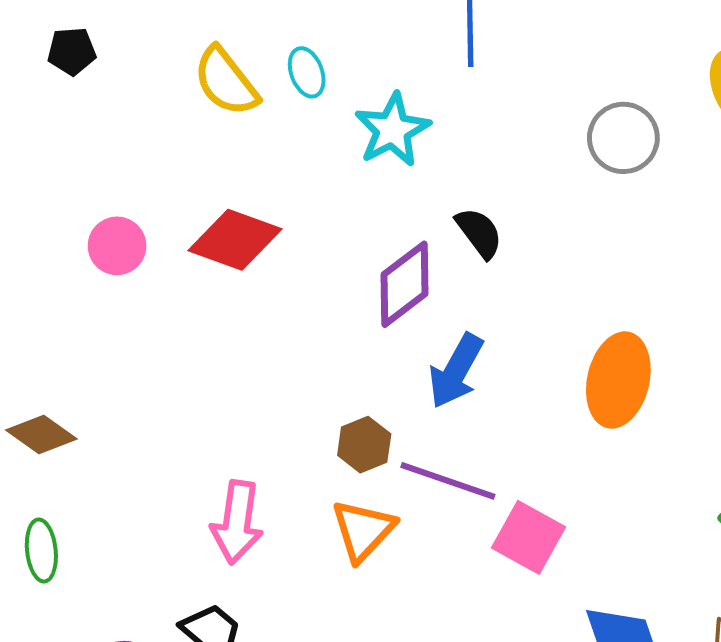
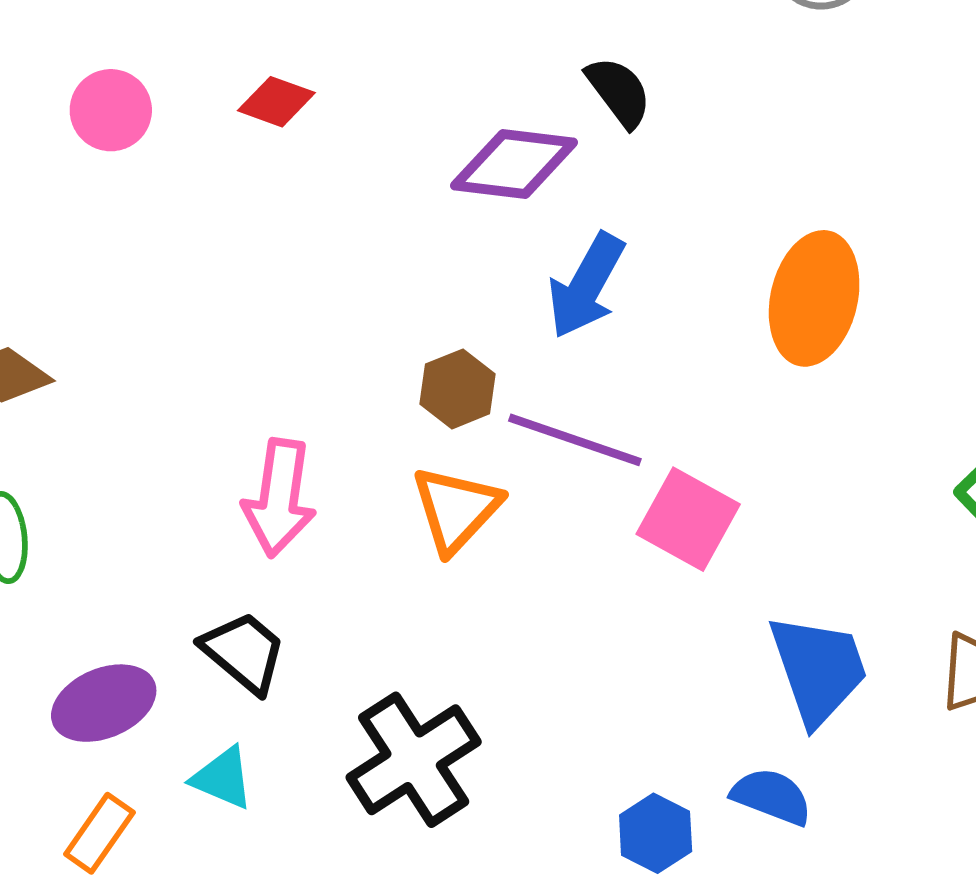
red diamond: (235, 240) -> (276, 102), size x0.6
purple diamond: (404, 284) -> (514, 164), turned 44

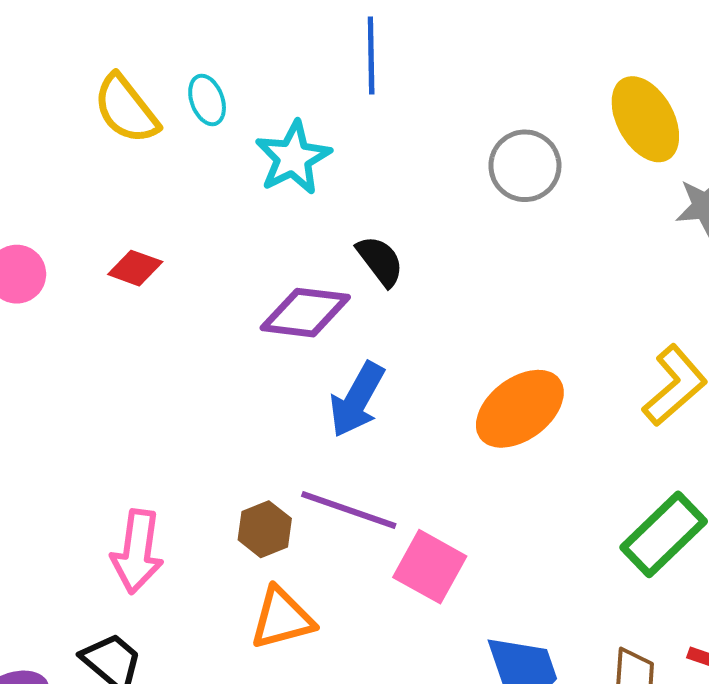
orange ellipse: (814, 298) -> (520, 409), turned 40
brown hexagon: (457, 389) -> (265, 529), moved
orange triangle: (456, 509) -> (282, 618), moved, turned 32

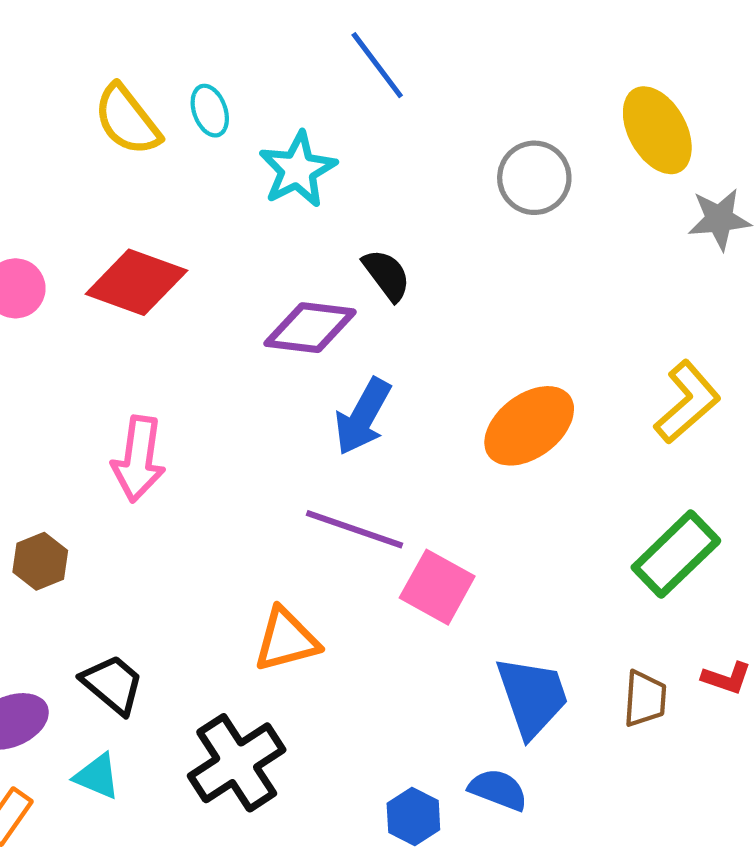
blue line: (371, 55) -> (377, 65), turned -36
red diamond: (135, 268) -> (136, 282), size x1.8
brown hexagon: (265, 529) -> (40, 561), moved
pink arrow: (137, 552) -> (138, 459), moved

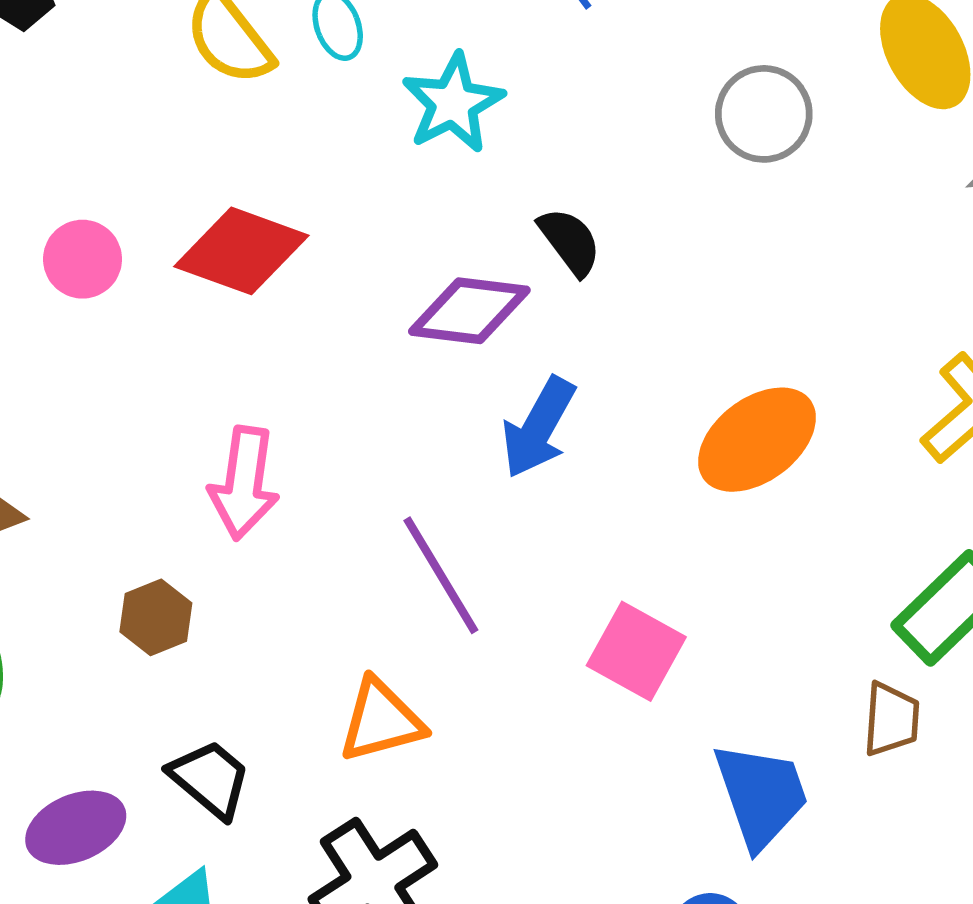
purple line: (354, 529) -> (441, 575), moved, turned 40
brown hexagon: (40, 561) -> (156, 617), moved
orange triangle: (286, 640) -> (381, 721), moved
brown trapezoid: (645, 699) -> (891, 719), moved

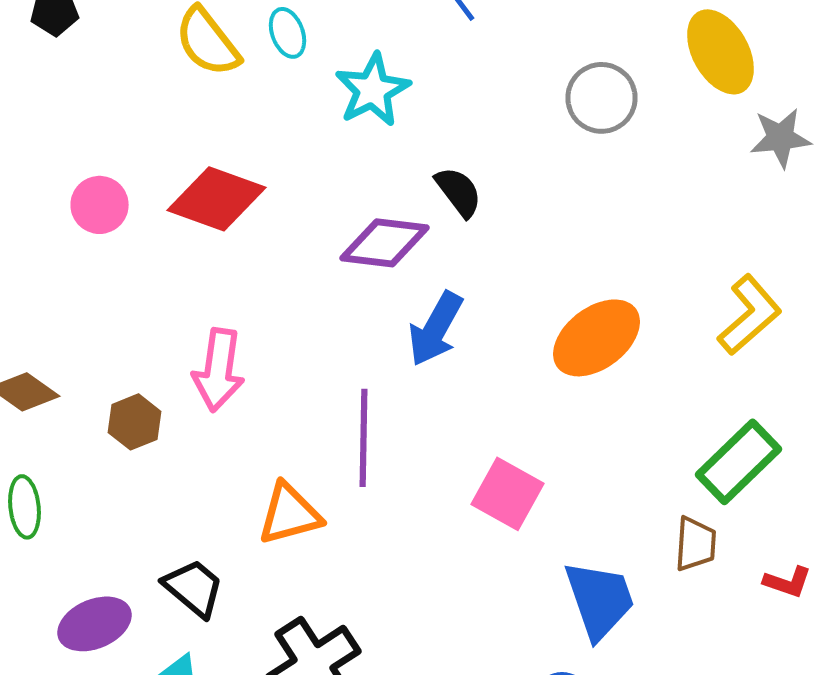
purple line: (441, 575) -> (364, 438), turned 32
brown hexagon: (156, 617) -> (134, 422), moved
orange triangle: (381, 721) -> (290, 514), moved

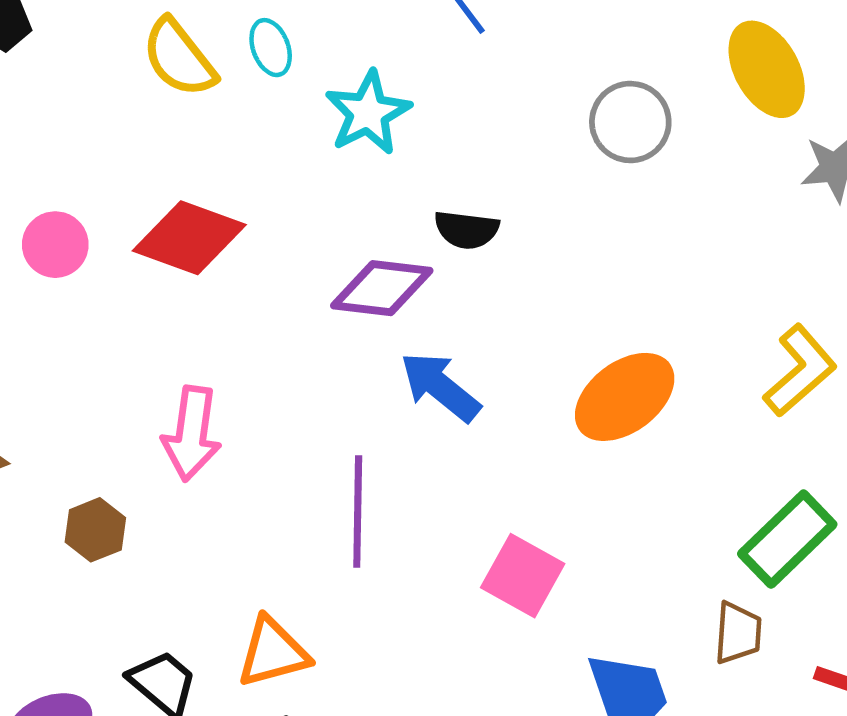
black semicircle: (458, 192) -> (467, 230), turned 134
blue arrow: (436, 329) -> (440, 387), turned 100
brown hexagon: (134, 422) -> (95, 530), moved
orange triangle: (290, 514) -> (273, 652), moved

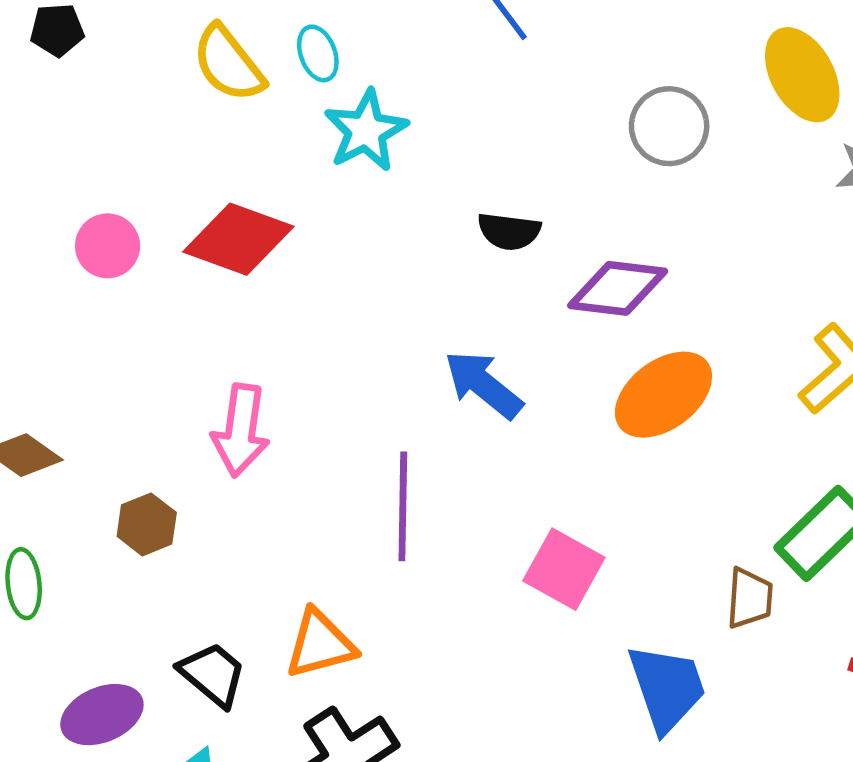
cyan star: (368, 113) -> (366, 131), moved
purple diamond: (382, 288) -> (618, 288), moved
brown trapezoid: (738, 633) -> (750, 598), moved

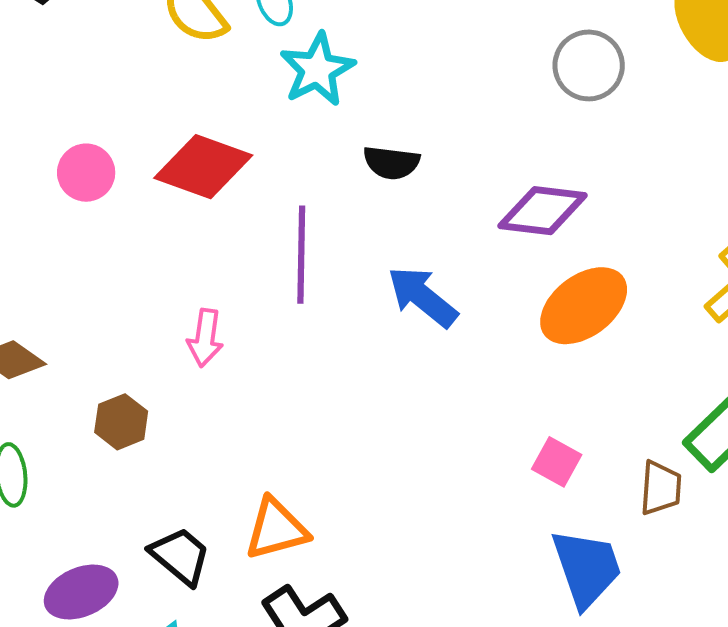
black semicircle: (509, 231) -> (391, 163), moved
pink arrow: (241, 430) -> (205, 338), size x0.7
purple line: (403, 506) -> (301, 255), moved
pink square: (564, 569) -> (557, 462), moved, size x0.7

